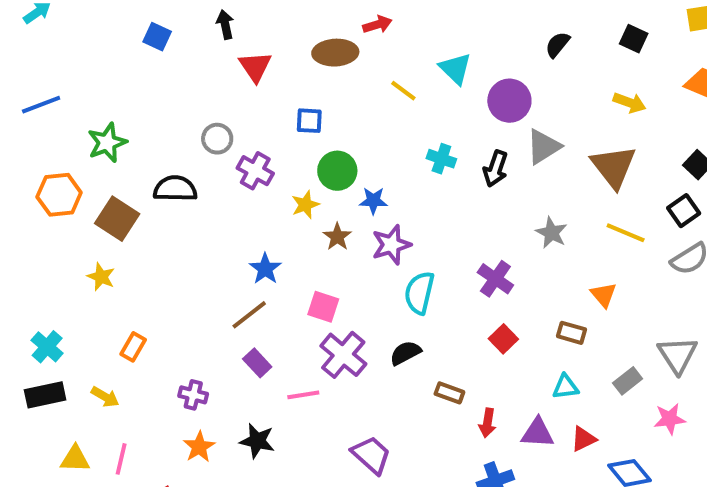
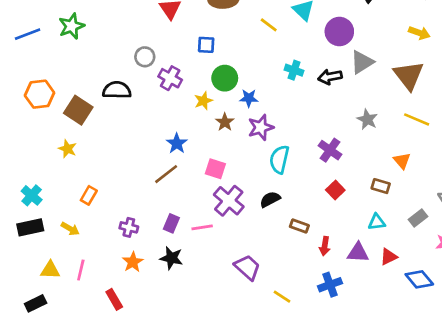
green star: (107, 143) -> (72, 26), moved
black arrow: (495, 169) -> (330, 77), turned 60
purple rectangle: (257, 363) -> (171, 223), moved, turned 66

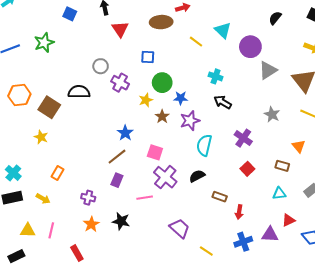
black arrow: (330, 77) -> (223, 102), moved, turned 42
purple rectangle: (171, 223) -> (117, 180), moved
purple triangle: (358, 253) -> (270, 235), moved

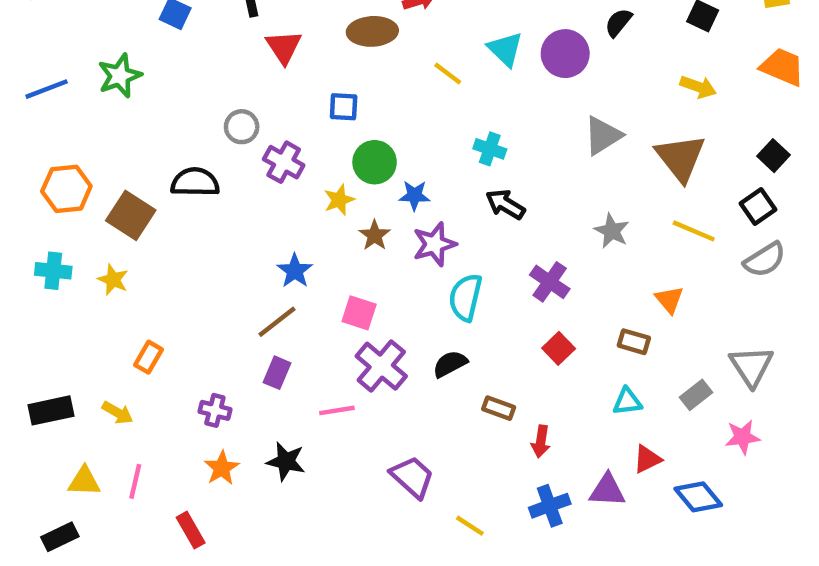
purple circle: (250, 47) -> (565, 54), moved
cyan cross: (13, 173) -> (53, 271), moved, turned -35

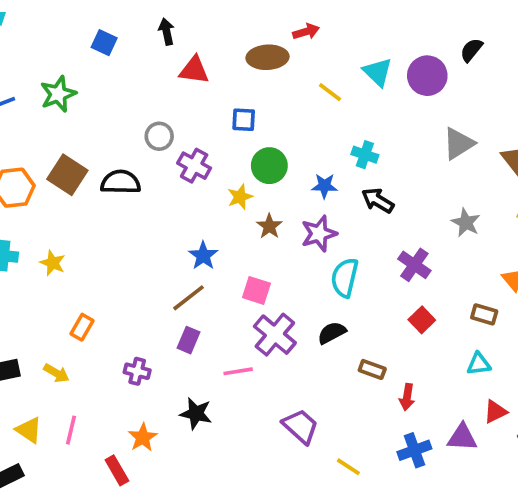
red triangle: (284, 47) -> (194, 70), turned -48
blue star: (414, 195) -> (324, 186), moved
brown square: (131, 215) -> (67, 175), moved
orange star: (222, 468) -> (143, 437), moved
yellow triangle: (84, 481) -> (29, 430), turned 32

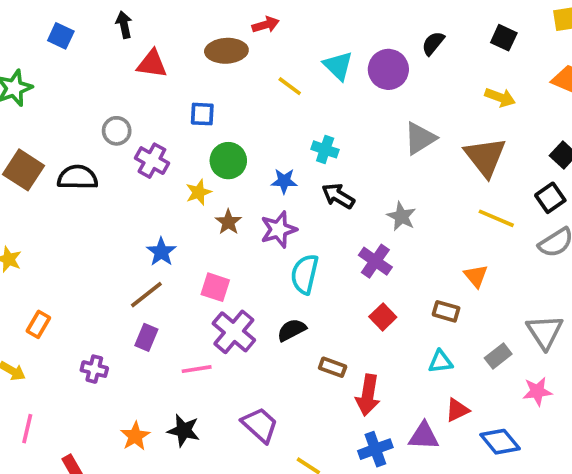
gray star: (466, 223) -> (401, 216), moved
red arrow: (407, 397) -> (368, 395), size x1.5
black star: (196, 414) -> (184, 430), moved
orange star: (143, 437) -> (135, 436), moved

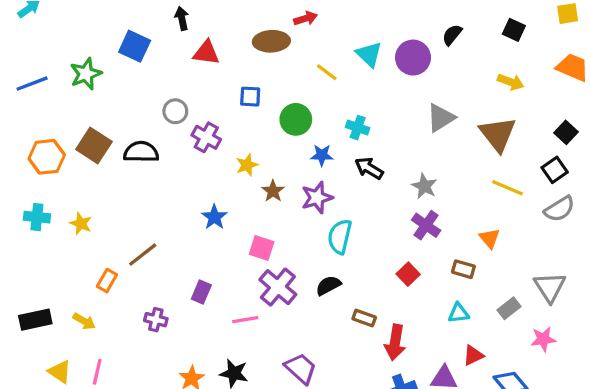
blue square: (61, 36) -> (135, 46), moved, size x1.4
green circle: (228, 161) -> (296, 119), moved
purple cross: (375, 261) -> (426, 225), moved
brown line: (146, 295) -> (143, 255), moved

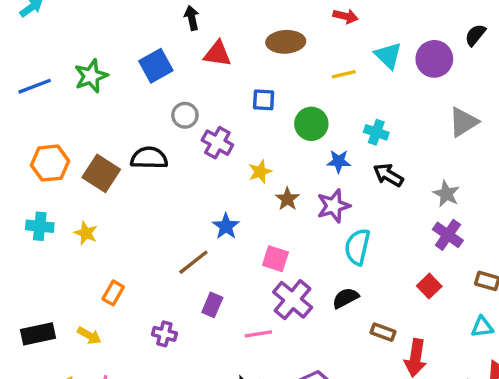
red arrow: (306, 18) -> (345, 16), moved, turned 30
blue square: (135, 46) -> (156, 66), moved, turned 36
yellow line: (327, 72) -> (344, 74), turned -50
brown square: (94, 145) -> (101, 173), moved
brown line: (143, 255) -> (193, 262), moved

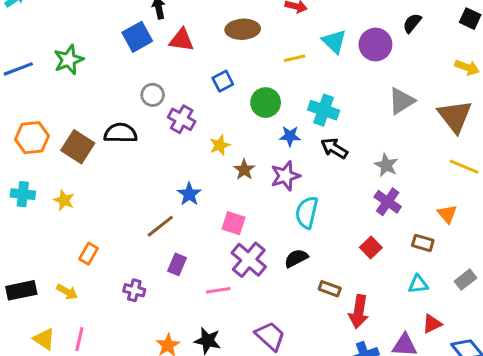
blue square: (156, 66) -> (137, 37), moved
blue square: (264, 100) -> (223, 81), turned -30
cyan cross: (376, 132) -> (324, 110), size x1.4

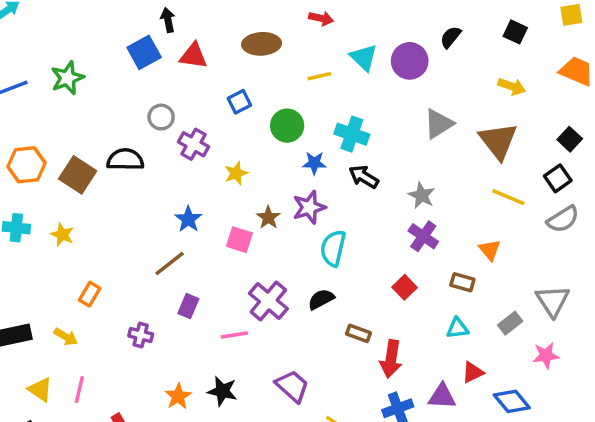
brown star: (244, 170) -> (268, 218), moved
blue star: (189, 194) -> (188, 219), moved
pink square: (234, 223) -> (239, 240), moved

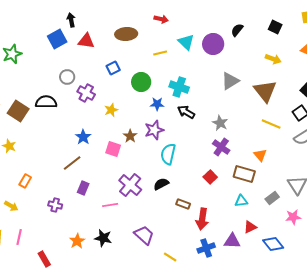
brown rectangle: (462, 282) -> (244, 174), size x1.5

